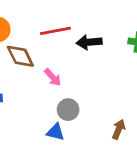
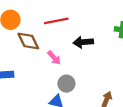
black arrow: (89, 42) -> (83, 42), moved

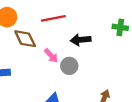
gray circle: (66, 84) -> (69, 66), moved

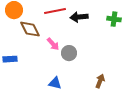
black arrow: (81, 40) -> (79, 17), moved

